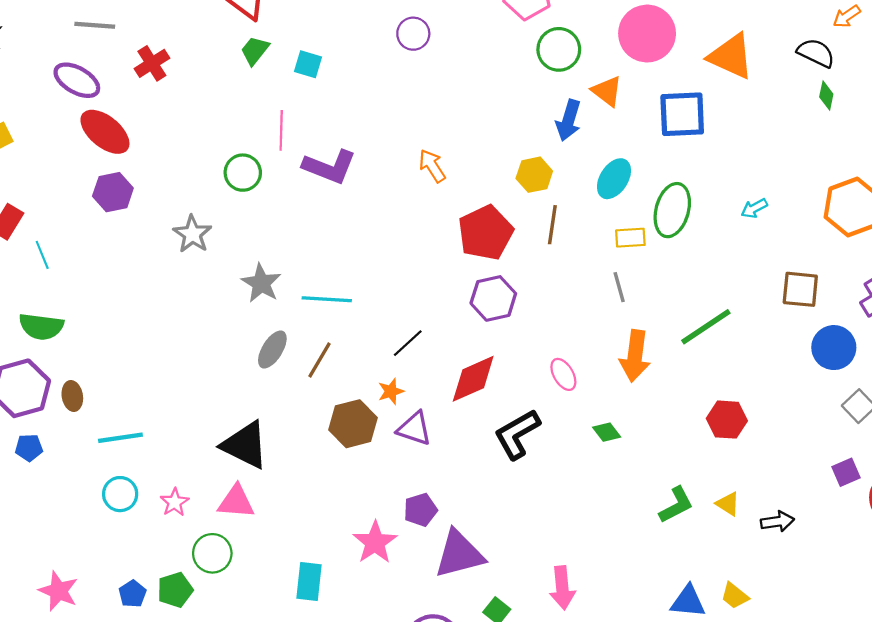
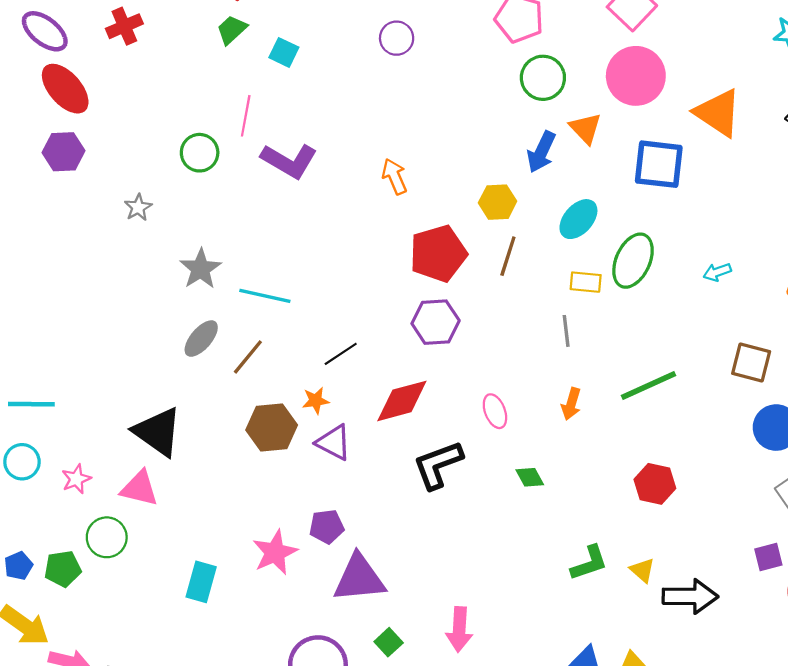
gray star: (192, 234) -> (138, 207), size x0.7
orange arrow: (635, 356) -> (571, 404), size x0.6
black arrow: (777, 522) -> (690, 596), size x1.6

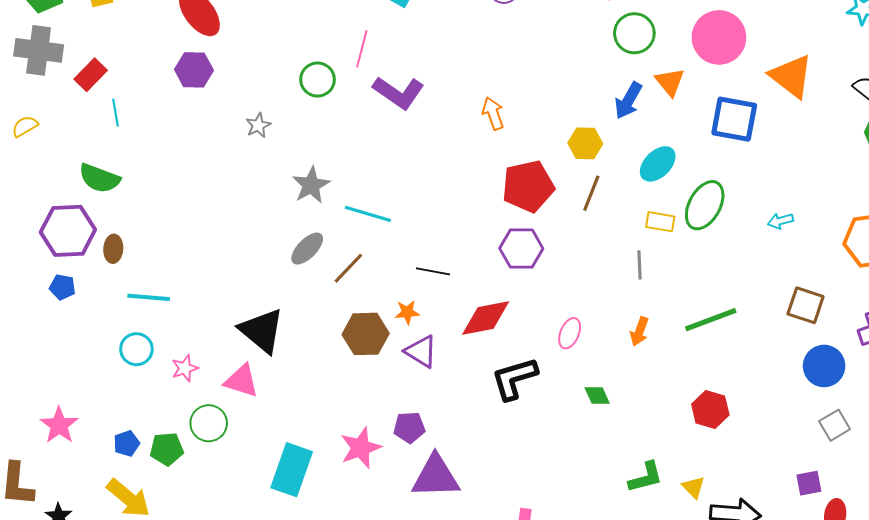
black line: (341, 354) -> (433, 271), turned 40
pink ellipse: (495, 411) -> (570, 333), turned 40
cyan rectangle: (201, 582) -> (292, 470), size x1.4

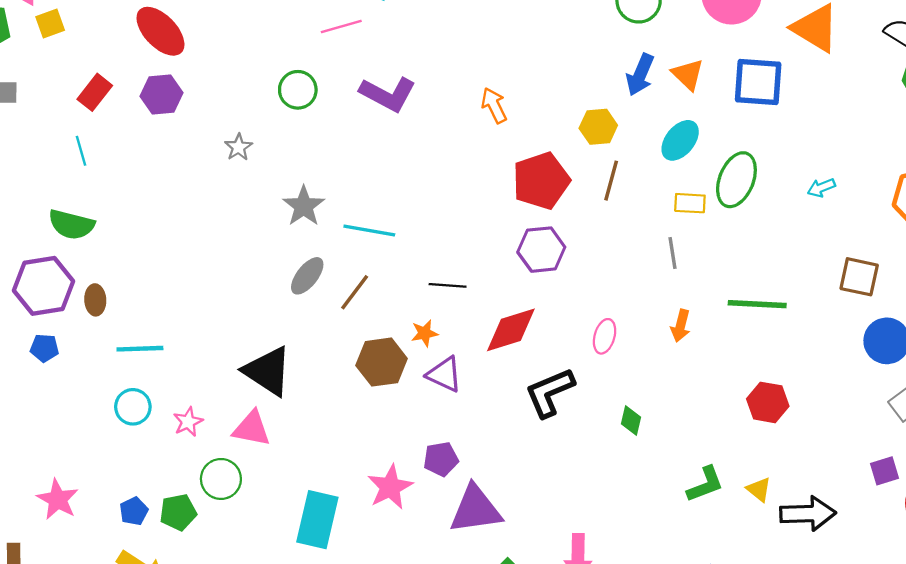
pink line: (362, 49) -> (341, 27), moved, turned 66
red rectangle: (91, 75) -> (95, 92), moved
orange triangle: (670, 82) -> (688, 74), moved
green line: (711, 320) -> (757, 304), turned 30
green diamond: (597, 396) -> (631, 420), moved, turned 44

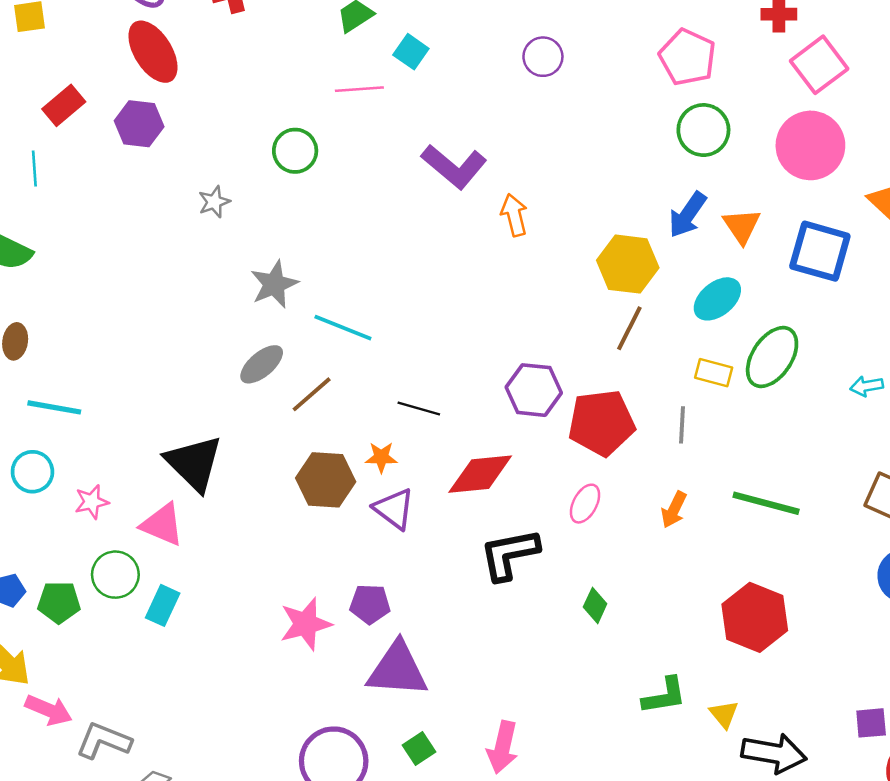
purple L-shape: (388, 94) -> (454, 167), moved
yellow hexagon: (598, 127) -> (628, 264), size x1.4
red pentagon: (541, 181) -> (602, 423), moved
red hexagon: (768, 402) -> (755, 617), size x1.4
cyan rectangle: (317, 520) -> (163, 605), moved, size x0.6

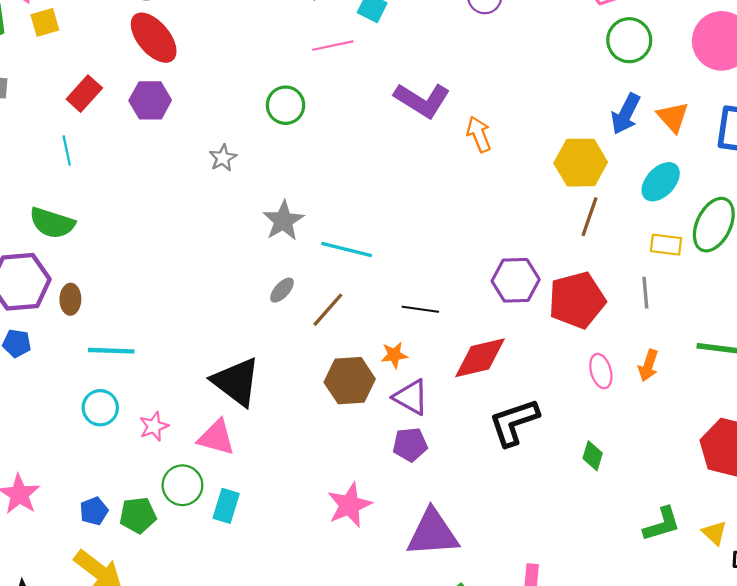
gray ellipse: (262, 364) -> (282, 290), size x0.7
pink ellipse: (585, 504) -> (601, 371), moved, turned -36
purple pentagon: (370, 604) -> (410, 444), moved

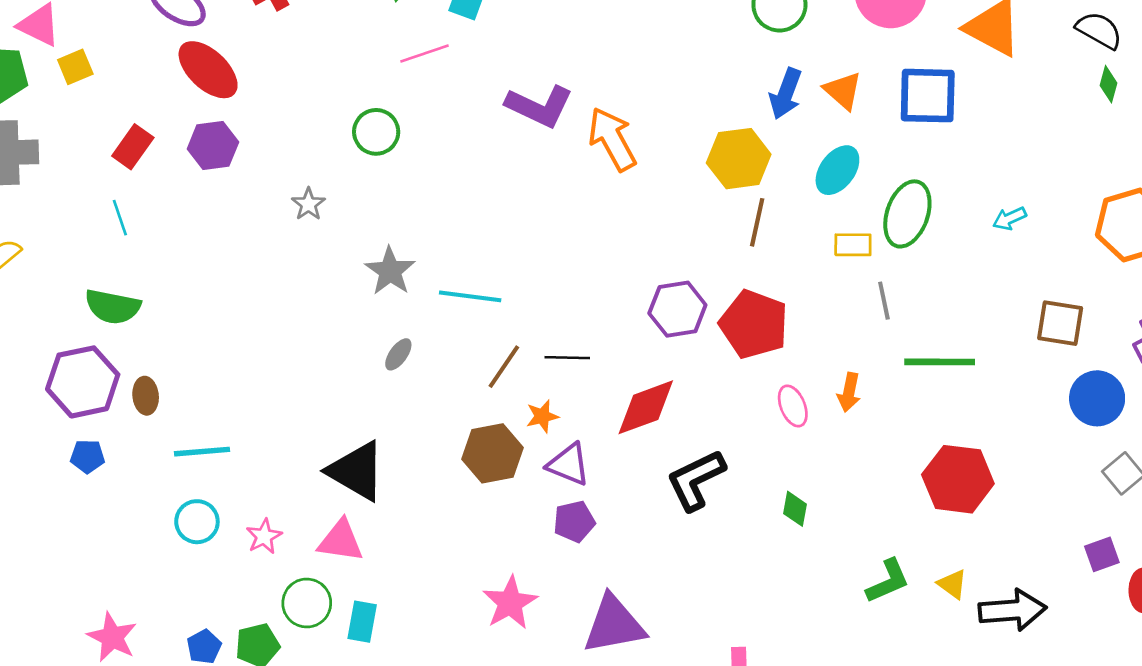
orange arrow: (479, 134) -> (612, 139), size x1.5
gray line: (645, 293) -> (884, 301), moved
red pentagon: (577, 300) -> (754, 324), turned -30
brown line: (328, 310) -> (504, 367), moved

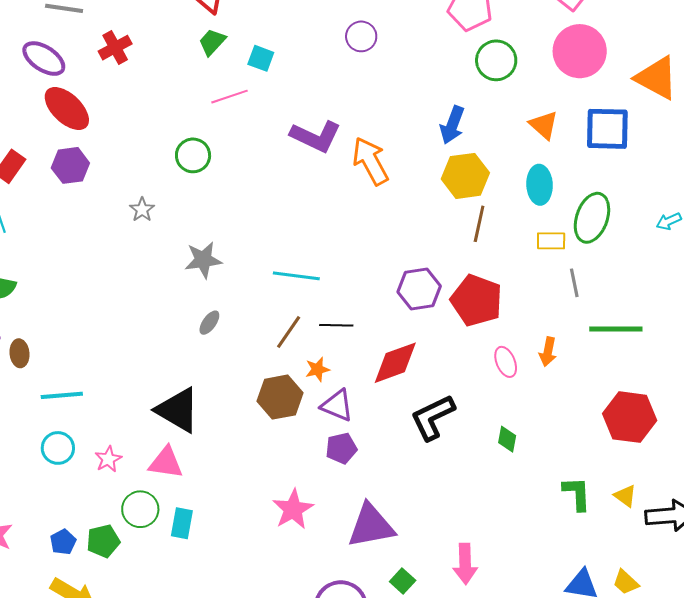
blue arrow: (786, 94) -> (452, 125), moved
cyan ellipse: (837, 170) -> (540, 185), turned -39
gray star: (390, 271) -> (203, 260), turned 30
cyan line: (470, 296) -> (296, 276), moved
green L-shape: (888, 581) -> (577, 494), turned -69

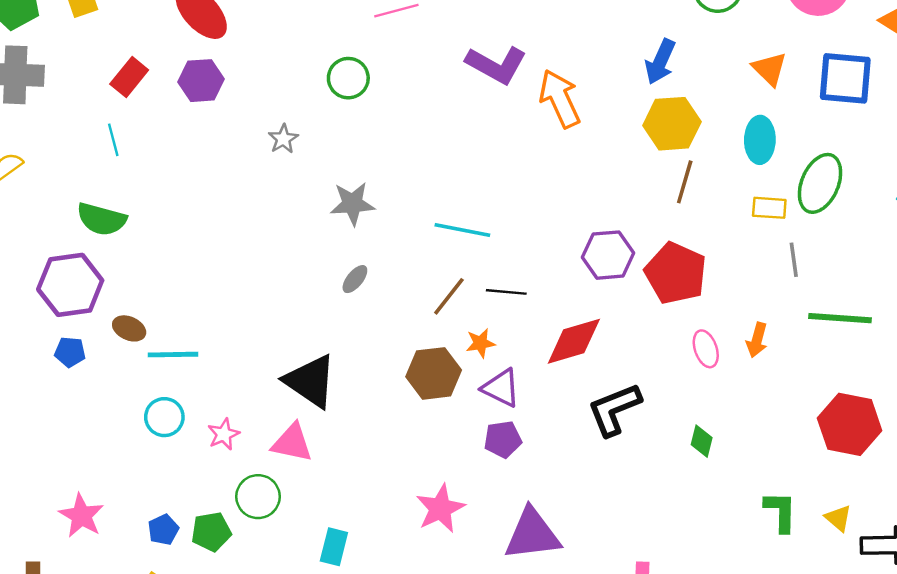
brown ellipse: (19, 353) -> (129, 328), moved, turned -64
cyan rectangle: (182, 523) -> (334, 547), moved

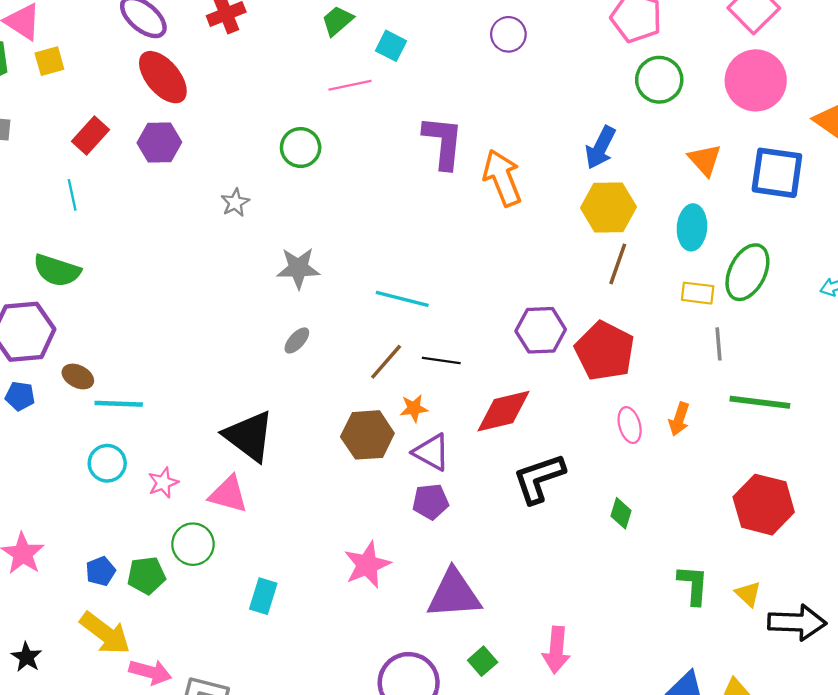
purple L-shape: (496, 65) -> (443, 142), turned -116

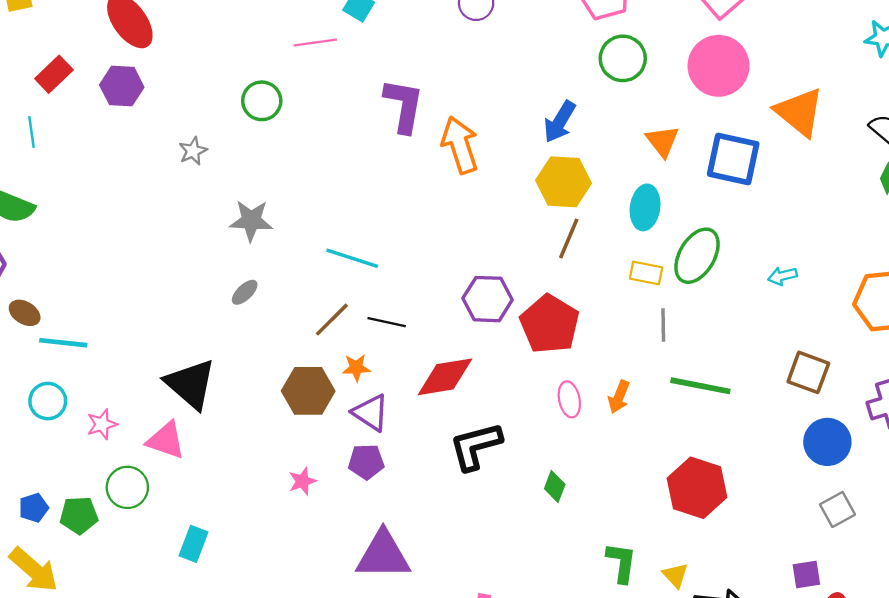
pink star: (367, 565) -> (302, 481), moved, size x0.6

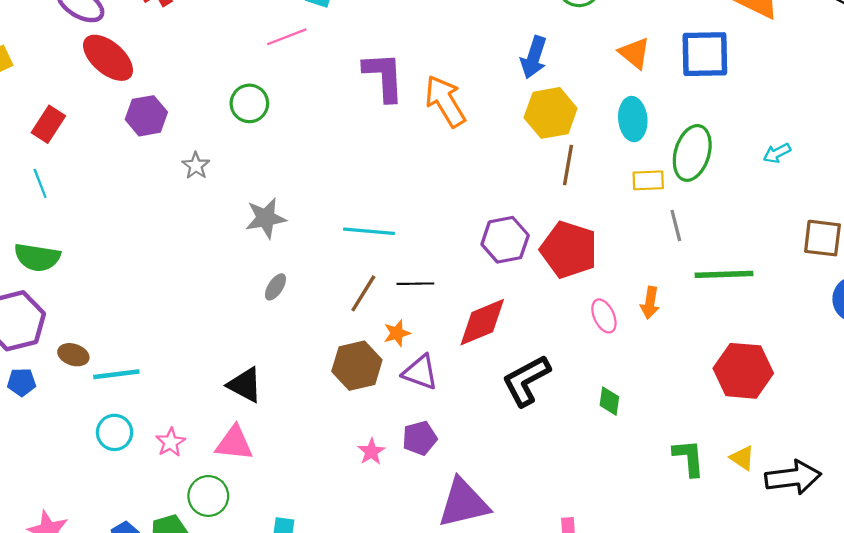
purple hexagon: (122, 86) -> (146, 116), moved
black triangle: (191, 384) -> (245, 385), size x0.7
purple pentagon: (366, 462) -> (420, 438), moved

